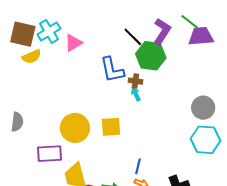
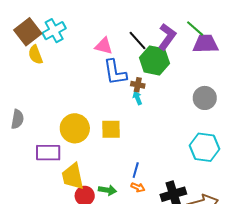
brown square: (23, 34) -> (28, 32), turned 36
pink triangle: (73, 43) -> (104, 46), moved, turned 42
yellow semicircle: (32, 57) -> (35, 55), turned 90
gray circle: (203, 108) -> (205, 98), moved

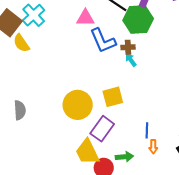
purple rectangle: (48, 153) -> (102, 129), moved, turned -40
orange arrow: (138, 187) -> (153, 147), turned 80

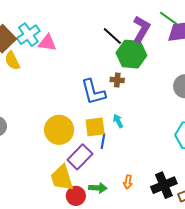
pink triangle: (85, 18) -> (47, 43), moved
blue L-shape: (103, 41) -> (93, 92), moved
cyan arrow: (131, 60) -> (118, 121), moved
blue line: (147, 130) -> (103, 141), moved

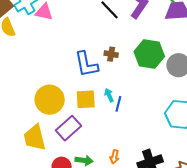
green hexagon: (131, 54) -> (149, 54), moved
blue line: (103, 141) -> (118, 104), moved
yellow trapezoid: (62, 178) -> (35, 138), moved

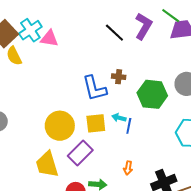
green hexagon: (149, 54) -> (152, 94), moved
cyan arrow: (109, 95) -> (119, 118), turned -48
orange arrow: (114, 157) -> (128, 168), moved

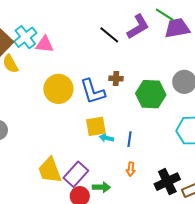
purple L-shape: (144, 26) -> (138, 27), turned 32
cyan arrow: (119, 118) -> (106, 138), moved
yellow circle: (60, 126) -> (58, 89), moved
blue line: (129, 126) -> (130, 139), moved
purple rectangle: (80, 153) -> (76, 174), moved

